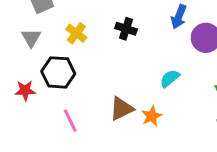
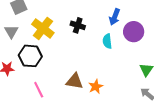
yellow cross: (76, 33) -> (43, 28), size x1.5
cyan semicircle: (170, 78) -> (107, 41), moved, turned -56
brown triangle: (122, 109) -> (75, 81), turned 36

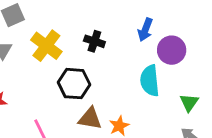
cyan semicircle: (107, 41) -> (150, 81), moved, size x1.5
black hexagon: (30, 56) -> (74, 84), moved

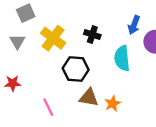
cyan semicircle: (150, 81) -> (122, 58), moved

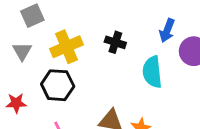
yellow cross: (53, 38) -> (66, 47), turned 30
black hexagon: (76, 69) -> (58, 85), moved

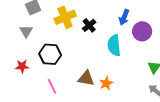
black cross: (115, 42) -> (89, 25), turned 32
yellow cross: (66, 47) -> (65, 17), moved

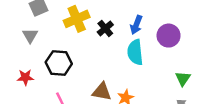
blue arrow: (124, 17) -> (136, 25), moved

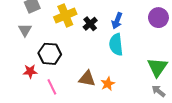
purple circle: (169, 36) -> (158, 18), moved
red star: (25, 77) -> (30, 71), moved
green triangle: (183, 79) -> (157, 67), size x1.5

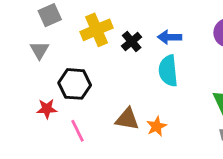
blue arrow: (117, 21) -> (170, 37), turned 70

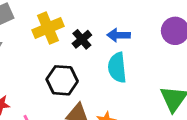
black hexagon: (75, 84) -> (62, 80), moved

